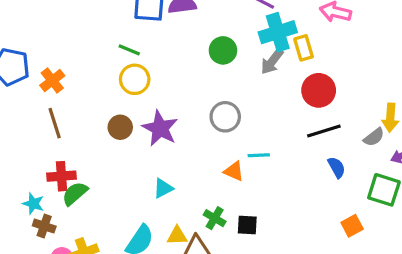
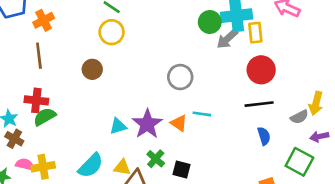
green circle: (223, 50) -> (210, 22), moved
purple star: (160, 128) -> (147, 124), moved

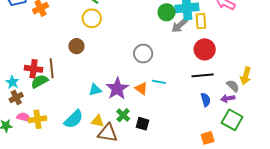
brown line: (39, 56) -> (52, 68), moved
gray semicircle: (299, 117) -> (233, 86), turned -112
purple arrow: (319, 137) -> (228, 98), moved
brown cross: (14, 139) -> (16, 97), turned 32

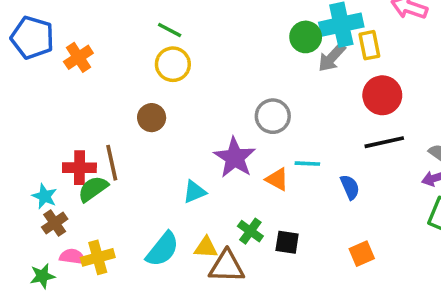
purple star: (117, 89) -> (235, 158), moved
blue semicircle: (206, 100) -> (350, 187), moved
orange square: (208, 138) -> (362, 254), moved

